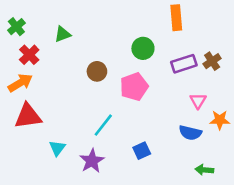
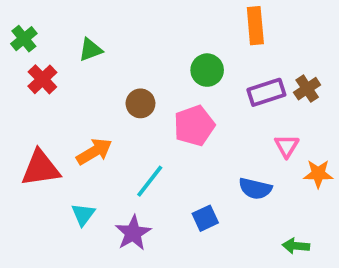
orange arrow: (20, 83) -> (94, 152), moved
blue semicircle: (190, 133) -> (255, 189), moved

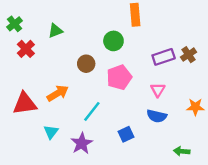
orange rectangle: (255, 26) -> (135, 15), moved
green circle: (207, 70) -> (113, 41), moved
pink triangle: (287, 146) -> (158, 90), moved

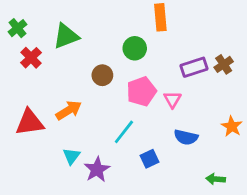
green triangle: (55, 31) -> (66, 36), size x1.5
pink triangle: (158, 90) -> (172, 99), moved
orange star: (195, 107) -> (232, 126), turned 30
cyan line: (92, 111) -> (124, 132), moved
cyan triangle: (51, 132) -> (71, 156), moved

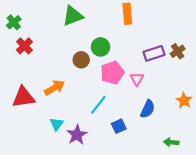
green triangle: (66, 36) -> (73, 16), moved
green circle: (135, 48) -> (100, 47), moved
blue semicircle: (186, 137) -> (148, 109), turned -78

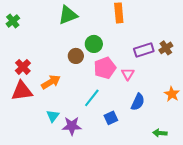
red cross: (24, 46) -> (23, 67), moved
purple star: (77, 135) -> (72, 126), turned 30

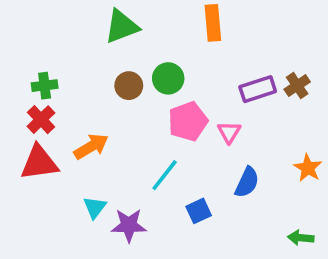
green cross: (13, 21) -> (45, 86), moved, turned 32
brown circle: (76, 56) -> (129, 86), moved
green arrow: (160, 133) -> (301, 238), moved

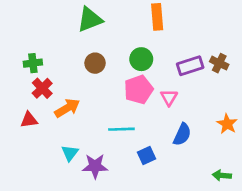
green circle: (168, 78) -> (141, 59), moved
brown cross: (297, 86) -> (219, 63), turned -30
red cross: (41, 120) -> (42, 88), moved
red triangle: (39, 163) -> (29, 120), size x0.6
cyan line: (165, 175) -> (121, 129), turned 50

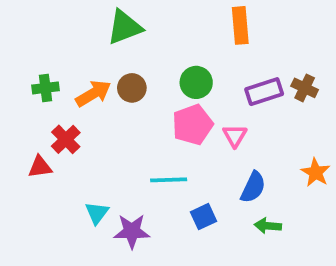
orange rectangle: (157, 17) -> (240, 25), moved
red cross: (42, 88) -> (66, 139), moved
orange arrow: (67, 108) -> (93, 93), moved
green arrow: (222, 175) -> (268, 226), moved

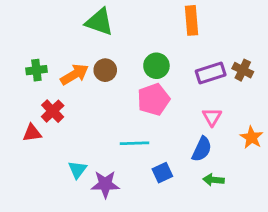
green triangle: (125, 27) -> (99, 22), turned 40
pink triangle: (235, 136) -> (212, 117), moved

